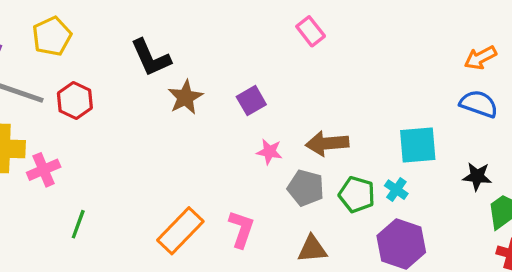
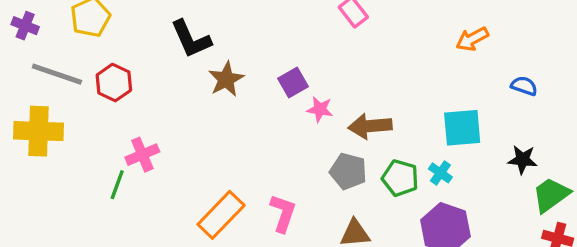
orange arrow: (480, 58) -> (472, 39), moved
blue semicircle: (479, 104) -> (524, 86), size x0.7
pink star: (269, 152) -> (320, 109), moved
pink cross: (44, 170) -> (142, 155), moved
green line: (78, 224) -> (117, 185), moved

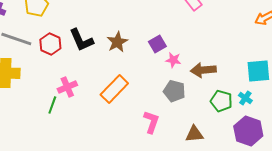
black L-shape: (191, 39) -> (81, 40), moved
gray pentagon: (348, 171) -> (174, 91), moved
orange rectangle: (221, 215) -> (114, 89), moved

